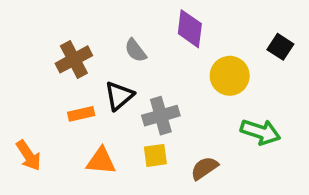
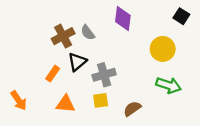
black square: (280, 47) -> (181, 16), moved
brown cross: (74, 59) -> (63, 36), moved
yellow circle: (230, 76) -> (163, 49), moved
orange rectangle: (81, 114) -> (53, 74), turned -42

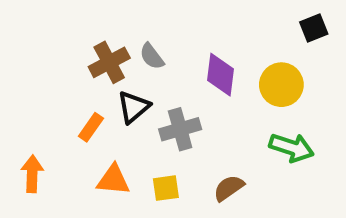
black square: (181, 16) -> (314, 28), turned 35
purple diamond: (123, 19) -> (221, 75), moved
orange arrow: (19, 100) -> (32, 174), turned -144
yellow square: (101, 100) -> (166, 188), moved

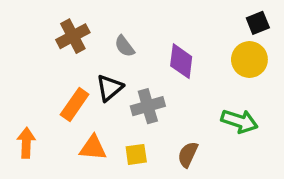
brown cross: (109, 62) -> (73, 36), moved
yellow circle: (281, 85) -> (249, 60), moved
orange rectangle: (91, 127) -> (75, 104), size x1.4
brown semicircle: (229, 188) -> (188, 154), turned -30

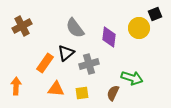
brown cross: (73, 36) -> (22, 26), moved
gray semicircle: (125, 46) -> (75, 28), size x1.5
yellow circle: (249, 60) -> (139, 28), moved
green arrow: (239, 121) -> (132, 78), moved

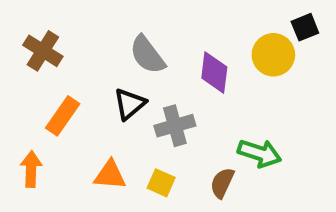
brown cross: (22, 26) -> (43, 51), turned -30
orange rectangle: (45, 63) -> (63, 116), moved
yellow square: (82, 93) -> (161, 183), turned 32

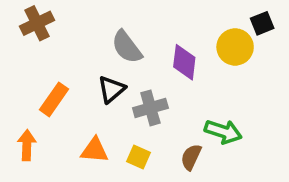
brown cross: (43, 51) -> (37, 23), moved, turned 32

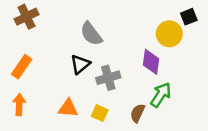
purple diamond: (184, 62) -> (151, 62), moved
orange rectangle: (54, 99) -> (22, 67), moved
green arrow: (223, 132) -> (161, 95), turned -75

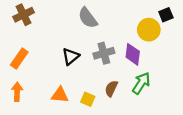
gray semicircle: (91, 34) -> (88, 18), moved
gray cross: (108, 78) -> (104, 53), moved
brown semicircle: (138, 113) -> (111, 89), moved

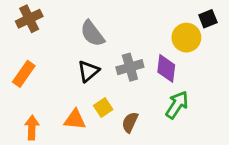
gray semicircle: (88, 18) -> (92, 34), moved
brown semicircle: (111, 89) -> (130, 122), moved
orange arrow: (17, 92) -> (32, 128), moved
yellow square: (88, 99) -> (103, 107), moved, turned 32

